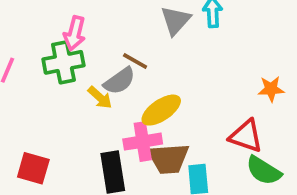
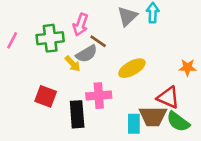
pink arrow: (75, 33) -> (81, 25), moved
yellow ellipse: (161, 110) -> (132, 68), moved
brown trapezoid: (168, 159) -> (153, 116), moved
red square: (33, 168) -> (46, 96), moved

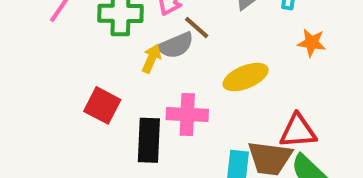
yellow arrow: (73, 64) -> (152, 59), turned -120
orange star: (188, 67) -> (312, 43), moved
red triangle: (168, 98) -> (298, 131), turned -35

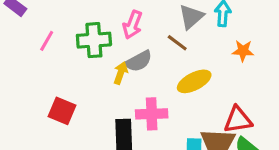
brown line: (197, 28) -> (177, 43), moved
red square: (102, 105) -> (62, 111), moved

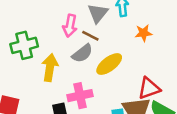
pink arrow: (132, 25) -> (70, 26), moved
gray semicircle: (139, 61) -> (82, 53), moved
yellow arrow: (121, 73) -> (50, 68), size x1.5

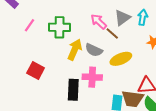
pink arrow: (70, 26) -> (99, 22), turned 108
gray semicircle: (82, 53) -> (94, 50), moved, turned 48

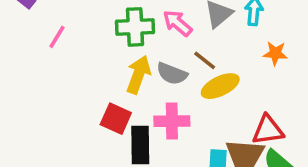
green cross: (60, 27) -> (135, 27), moved
brown line: (112, 33) -> (205, 60), moved
red square: (36, 70) -> (116, 119), moved

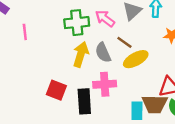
pink line: (57, 37) -> (25, 32), turned -35
gray semicircle: (172, 74) -> (103, 53), turned 48
red square: (116, 119) -> (56, 90), moved

